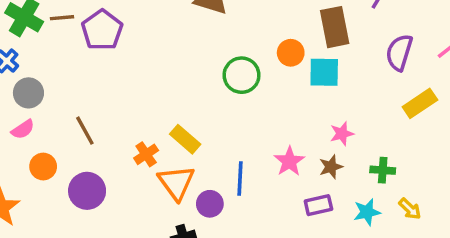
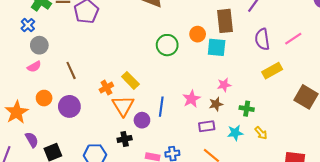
purple semicircle: (399, 52) -> (262, 39), turned -30
orange circle: (43, 167) -> (44, 98), moved

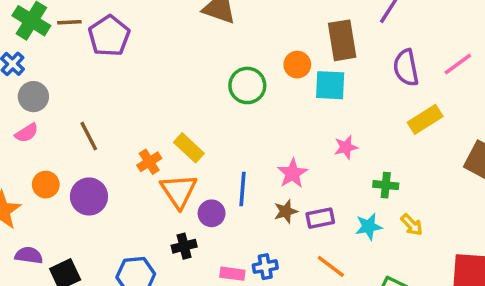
brown star: (216, 104) -> (286, 211), moved
purple semicircle: (32, 140) -> (29, 255), turned -49

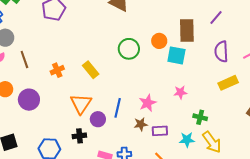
brown line: (89, 136) -> (24, 60), moved
yellow rectangle: (189, 148) -> (91, 70), moved
orange cross: (149, 162) -> (57, 70), moved
yellow arrow: (412, 225) -> (212, 142), size x1.6

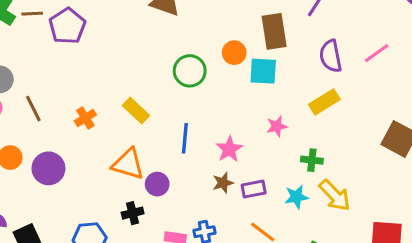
yellow rectangle: (228, 83) -> (324, 102), moved
orange triangle: (81, 104) -> (128, 164), turned -40
blue line: (118, 108) -> (185, 138), moved

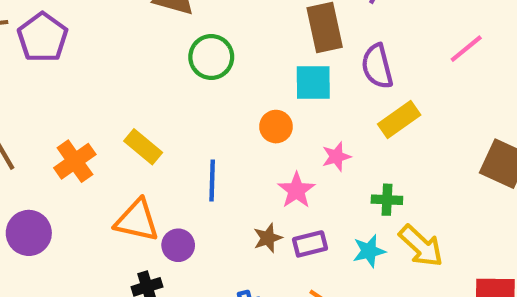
orange circle: (234, 53) -> (276, 127), moved
purple semicircle: (331, 56) -> (377, 66), moved
green circle: (190, 71) -> (211, 57), moved
orange cross: (85, 118) -> (75, 161), size x1.4
pink star: (229, 149) -> (296, 190), moved

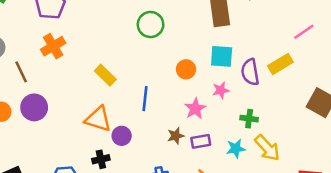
purple semicircle: (377, 66) -> (250, 72), moved
cyan square: (313, 83) -> (222, 56), moved
yellow rectangle: (399, 119) -> (280, 64), moved
orange cross: (75, 161) -> (53, 46), moved
purple circle: (29, 233) -> (34, 107), moved

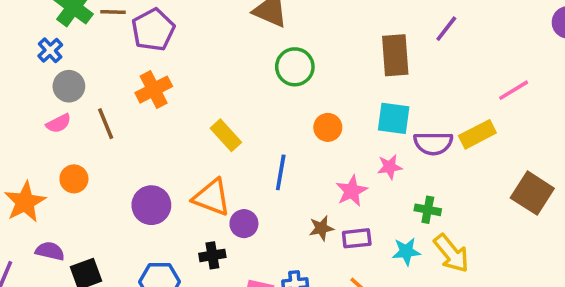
orange circle: (186, 69) -> (328, 127), moved
purple semicircle: (250, 72) -> (433, 143), turned -84
purple circle: (34, 107) -> (151, 205), moved

